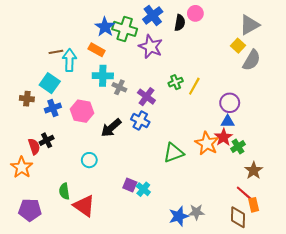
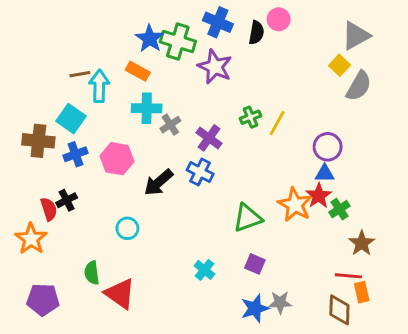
blue cross: (153, 15) -> (218, 22), turned -30
gray cross: (119, 87) -> (170, 125), turned 32
brown cross: (27, 99) -> (38, 141), size x1.5
purple square: (130, 185) -> (255, 264), moved
red line: (244, 193) -> (348, 276), turned -36

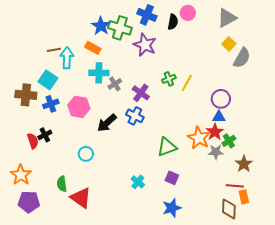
gray triangle: (356, 36) -> (227, 18), moved
orange star: (31, 239) -> (21, 175), moved
gray star: (280, 303) -> (216, 152), moved

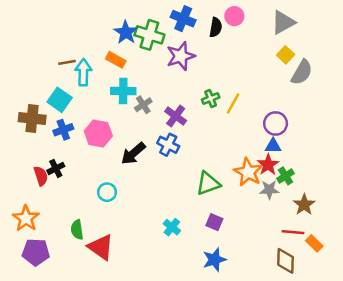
purple star: (145, 45) -> (181, 56), turned 30
orange rectangle: (244, 197) -> (314, 243), moved, turned -32

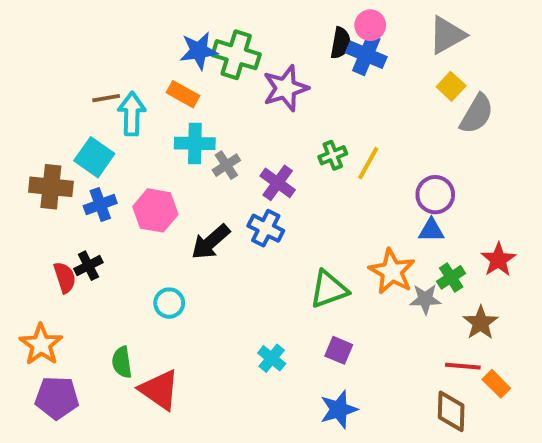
blue cross: (183, 19) -> (366, 55), moved
blue star: (126, 32) -> (199, 51), turned 30
red star: (268, 165) -> (498, 260), moved

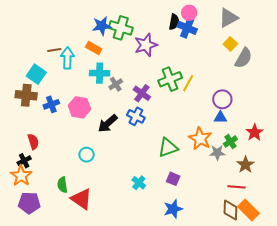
green cross: (333, 155) -> (170, 79), size x1.6
cyan square: (94, 157) -> (36, 74), moved
black cross: (88, 266) -> (24, 161), moved
orange rectangle: (496, 384) -> (249, 210), moved, size x1.5

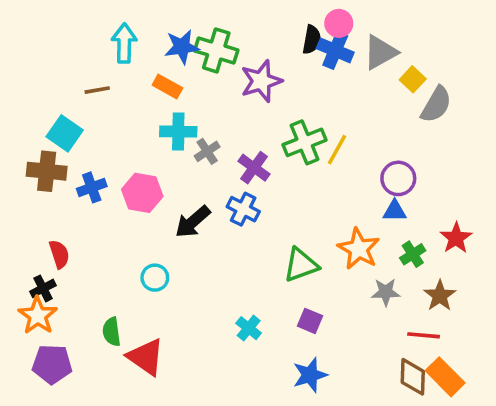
gray triangle: (228, 18) -> (380, 52), moved
cyan arrow: (67, 58) -> (124, 43), moved
gray star: (217, 153) -> (386, 292), moved

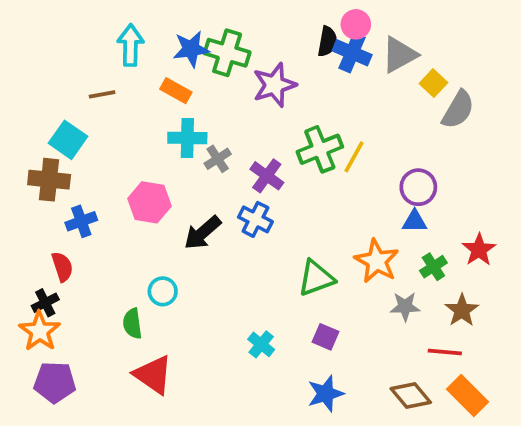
blue cross: (92, 187) -> (81, 221), moved
green semicircle: (112, 332) -> (132, 324), moved
brown diamond: (413, 377) -> (411, 396), moved, turned -42

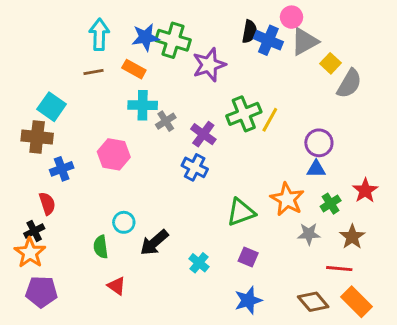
pink circle: (356, 24) -> (292, 17), moved
brown line: (102, 94) -> (93, 72), moved
black arrow: (202, 233) -> (154, 243), moved
red triangle: (153, 375) -> (117, 286), size x0.6

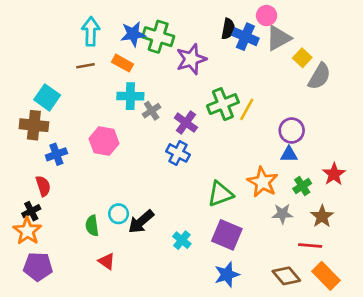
cyan circle: (124, 222) -> (119, 214), moved
purple square: (248, 257) -> (227, 235), size x1.6

